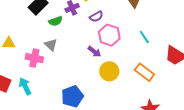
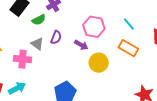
purple semicircle: (96, 17) -> (56, 37), moved, turned -32
orange rectangle: (144, 72) -> (128, 48), moved
cyan arrow: (25, 86) -> (17, 88), turned 96

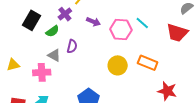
pink hexagon: (94, 27) -> (121, 29), moved
purple arrow: (81, 45) -> (93, 22), moved
orange rectangle: (128, 48) -> (148, 63), moved

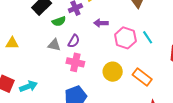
purple arrow: (93, 22) -> (101, 23), turned 144
gray triangle: (54, 55) -> (54, 45), turned -32
pink cross: (42, 72) -> (75, 62), moved

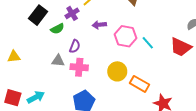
cyan line: (148, 37) -> (148, 43), moved
gray triangle: (54, 45) -> (58, 61), moved
orange rectangle: (142, 77) -> (140, 84), moved

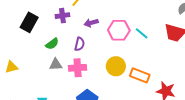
purple cross: (72, 13) -> (62, 16), turned 32
green semicircle: (57, 29) -> (52, 44), moved
purple semicircle: (75, 46) -> (80, 44), moved

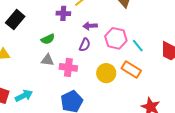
black rectangle: (29, 22) -> (15, 20), moved
purple semicircle: (80, 44) -> (85, 45), moved
orange rectangle: (140, 75) -> (131, 70), moved

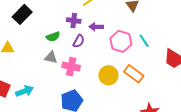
purple cross: (63, 13) -> (74, 21), moved
purple semicircle: (85, 45) -> (79, 41), moved
cyan line: (138, 46) -> (144, 41), moved

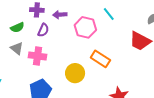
cyan line: (144, 41) -> (109, 14), moved
gray triangle: (51, 57) -> (17, 48), turned 32
yellow circle: (108, 75) -> (75, 73), moved

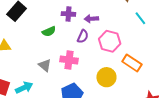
pink hexagon: (85, 27) -> (110, 41), moved
purple semicircle: (43, 30) -> (83, 36), moved
gray triangle: (17, 48) -> (45, 65), moved

